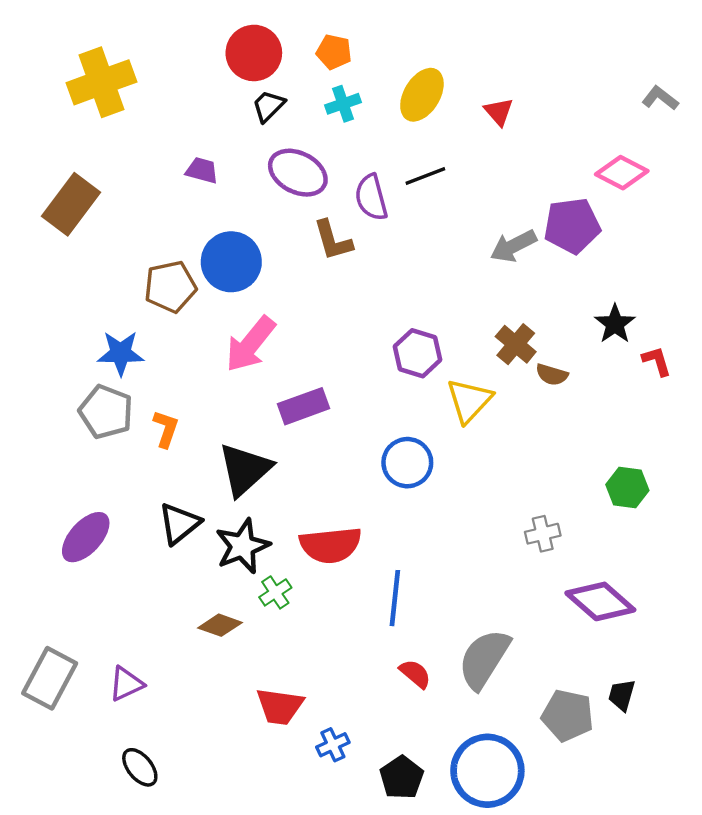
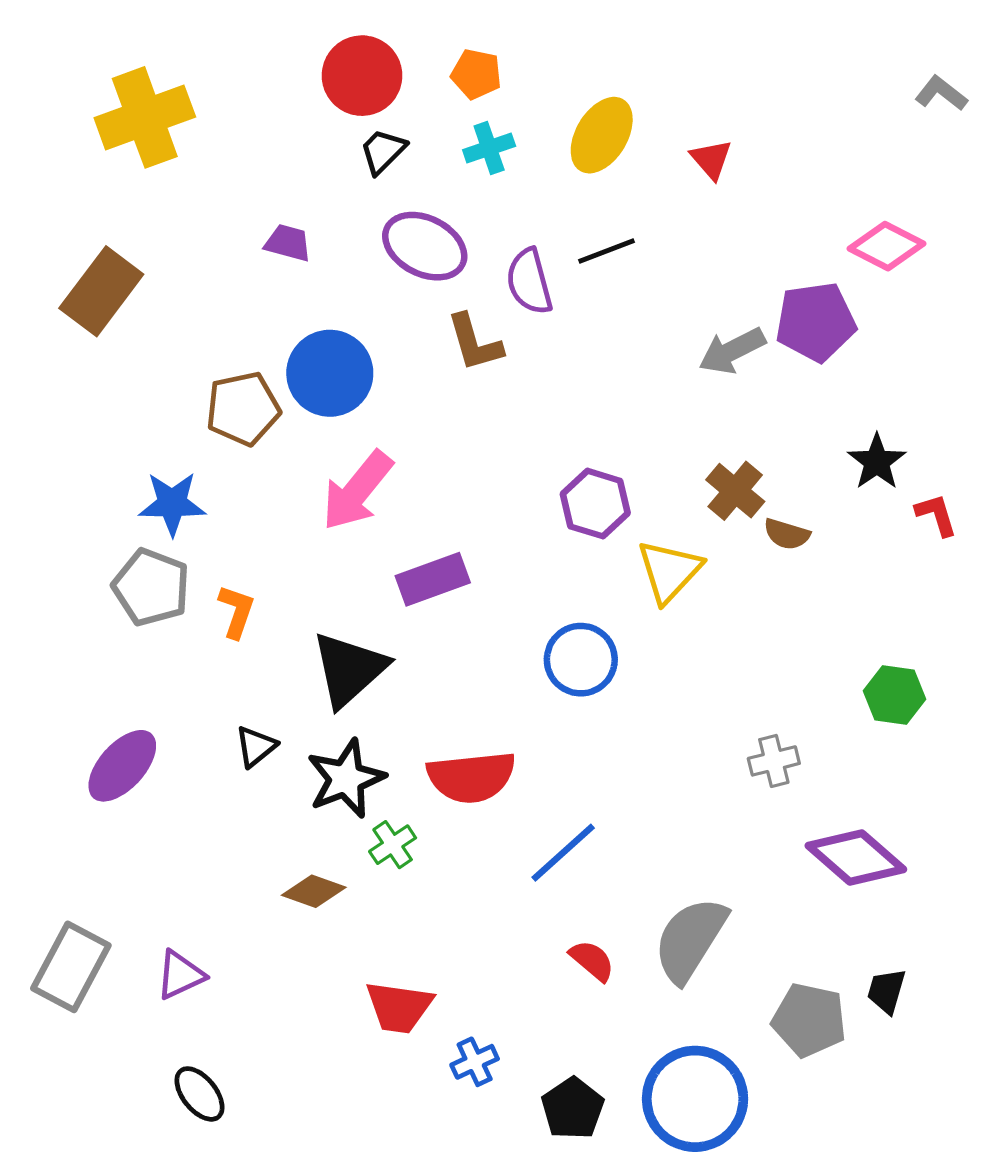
gray L-shape: (660, 98) -> (941, 93), moved
black triangle: (179, 524) -> (256, 746), size x0.7
blue line: (395, 598) -> (563, 853), turned 42

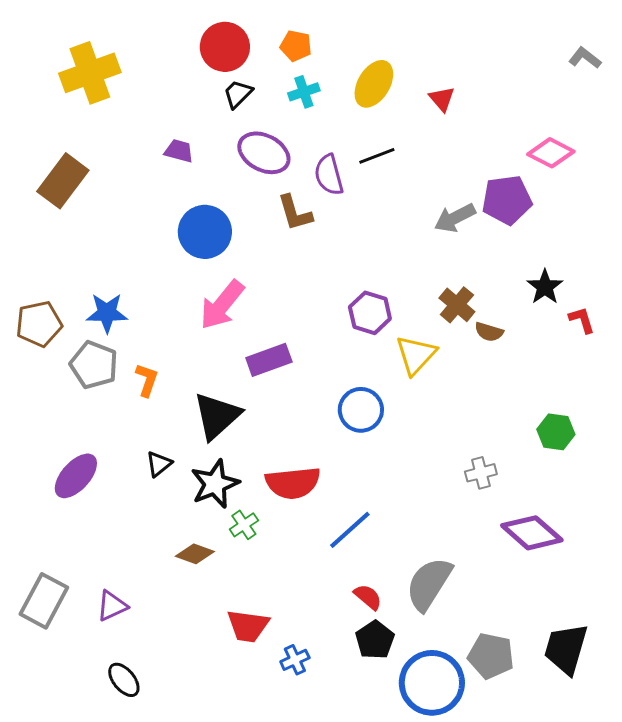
brown pentagon: (243, 409) -> (39, 324), moved
black trapezoid: (886, 991) -> (566, 649), moved, size x1.8
gray pentagon: (809, 1020) -> (491, 656), moved
black pentagon: (573, 1108) -> (375, 640), moved

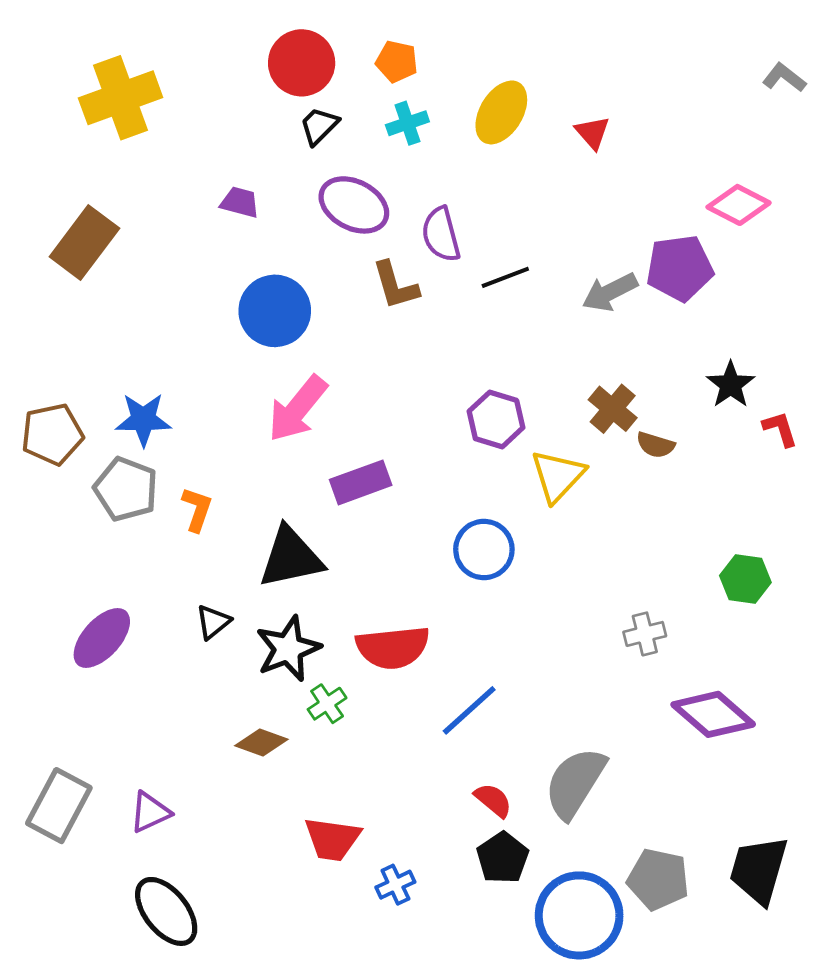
black line: (377, 156) -> (505, 277), moved
black triangle: (217, 416) -> (291, 558), turned 30
black ellipse: (124, 680) -> (166, 911), size x1.5

